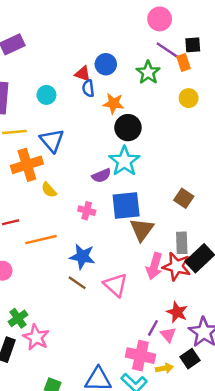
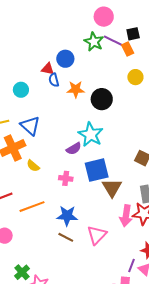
green star: (148, 72) -> (94, 42), moved
black circle: (128, 128) -> (102, 99), moved
pink triangle: (116, 285) -> (97, 235), turned 40

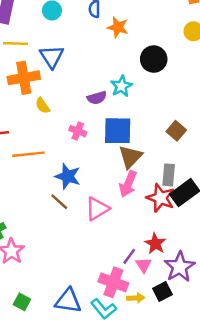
black circle: (102, 99) -> (154, 59), moved
cyan star: (91, 135) -> (121, 86), size x0.7
pink arrow: (126, 216) -> (128, 184), moved

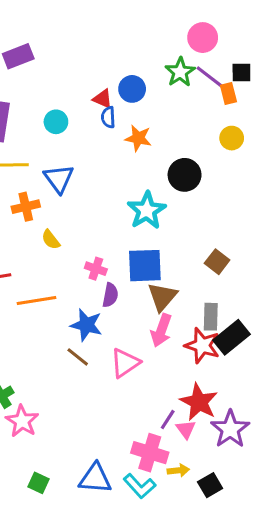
orange cross: (24, 78) -> (26, 207), size x0.7
cyan star: (121, 86) -> (147, 210), size x1.4
purple semicircle: (97, 98) -> (110, 295), moved, turned -60
red star: (155, 244) -> (199, 402), size x1.4
black square: (162, 292) -> (210, 485), moved

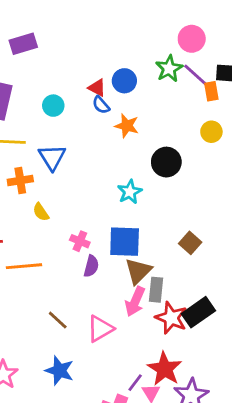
blue semicircle: (108, 117) -> (101, 105), turned -42
cyan star: (147, 210) -> (130, 192), size x0.7
gray rectangle: (211, 317) -> (156, 290), moved
blue star: (86, 325) -> (59, 371), moved

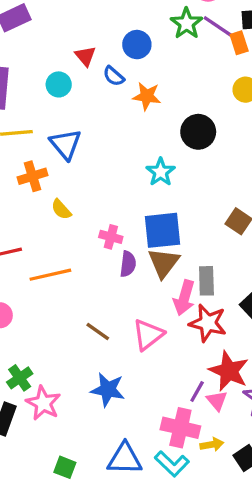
red triangle: (97, 88) -> (85, 56), moved, turned 30
brown triangle: (138, 271) -> (164, 263), moved
red star: (171, 318) -> (208, 323), moved

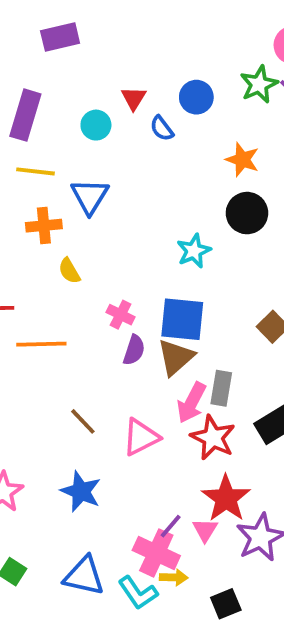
orange star: (147, 96) -> (242, 160), moved
purple line: (197, 392) -> (171, 526), moved
yellow arrow: (212, 445) -> (174, 577), moved

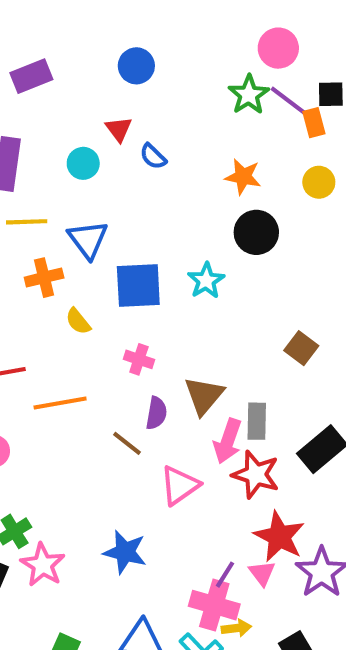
blue circle: (196, 97) -> (136, 66), moved
blue square: (182, 319) -> (138, 286), moved
purple semicircle: (134, 350) -> (156, 413), moved
brown line: (83, 421) -> (127, 443), moved

